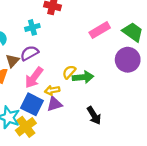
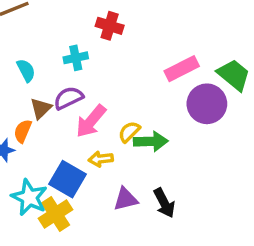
purple circle: (128, 60) -> (207, 104), moved
pink arrow: (34, 78) -> (91, 121), moved
purple triangle: (54, 104) -> (126, 199), moved

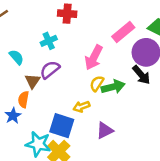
pink arrow: (91, 121) -> (94, 57), moved
black arrow: (164, 203) -> (141, 75), moved

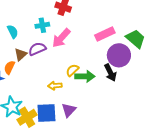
pink arrow: (94, 57) -> (61, 38), moved
blue square: (62, 126) -> (46, 113), moved, turned -35
purple triangle: (105, 130) -> (69, 110), turned -35

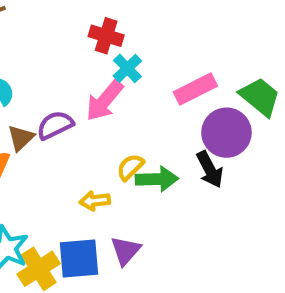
cyan cross: (42, 25) -> (127, 68), moved, turned -32

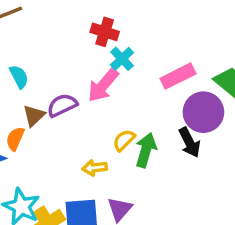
green arrow: (157, 179) -> (146, 150), turned -72

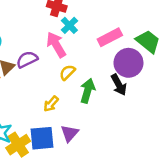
pink arrow: (103, 85) -> (56, 45), turned 110
yellow semicircle: (124, 140) -> (67, 72), moved
yellow arrow: (95, 168) -> (51, 104), turned -42

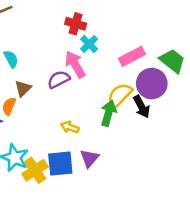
purple semicircle: (27, 59) -> (59, 79), moved
yellow semicircle: (67, 72) -> (120, 95), moved, size x1.5
yellow arrow: (51, 104) -> (70, 127), turned 70

